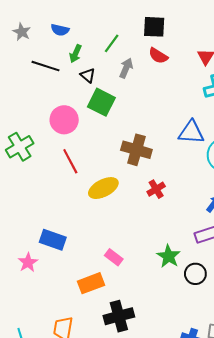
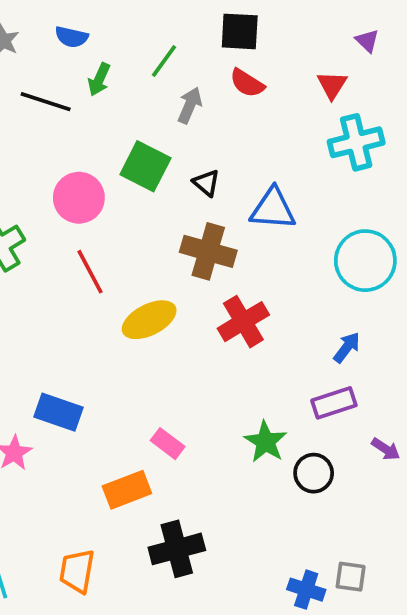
black triangle: (88, 75) -> (206, 183), moved
blue triangle: (191, 132) -> (273, 209), moved
red cross: (156, 189) -> (243, 322), size x1.5

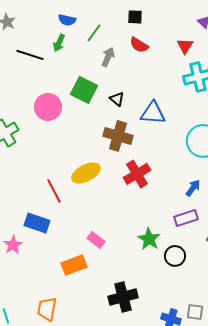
black square: (240, 31) -> (135, 17), size x0.7
blue semicircle: (71, 37) -> (67, 20), moved
red line: (90, 272) -> (54, 191), moved
black cross: (177, 549) -> (123, 297), moved

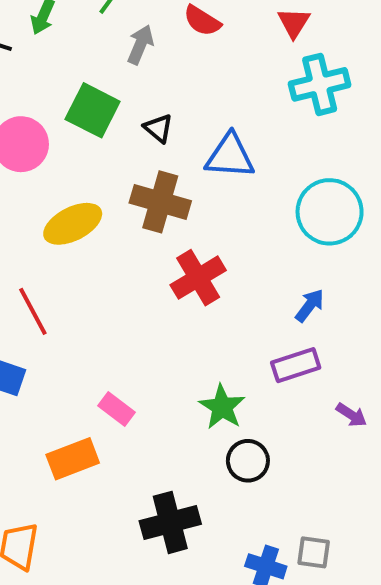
yellow ellipse: (86, 173) -> (73, 224), moved
black circle: (175, 256) -> (248, 461), moved

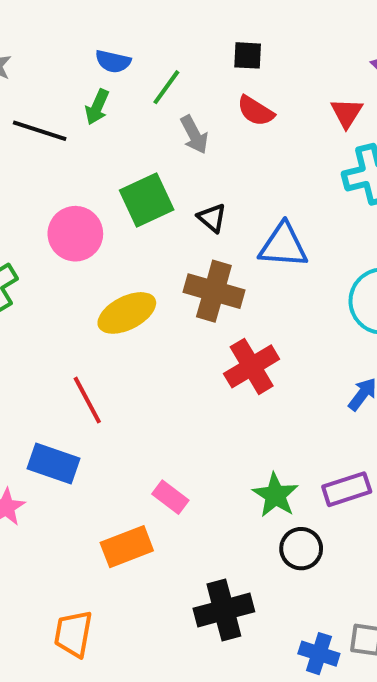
gray arrow: (140, 45) -> (194, 135), turned 129
green square: (93, 110) -> (147, 200), turned 38
purple rectangle: (296, 365) -> (347, 489), moved

